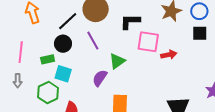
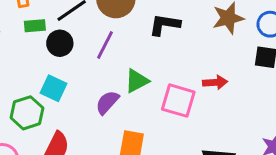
purple line: (93, 41) -> (105, 45), turned 48
pink square: (148, 42) -> (178, 101), moved
green rectangle: (48, 59) -> (35, 26), moved

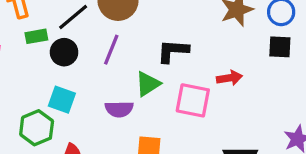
black L-shape: (165, 25) -> (173, 51), moved
purple semicircle: (107, 102) -> (119, 109), turned -128

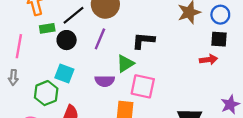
red arrow: (229, 78) -> (209, 60), moved
pink square: (193, 100) -> (143, 86), moved

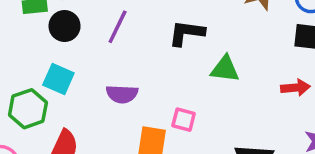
red arrow: (209, 60) -> (295, 88), moved
green triangle: (125, 64) -> (225, 69), moved, turned 36
pink square: (143, 86) -> (184, 120), moved, size x0.6

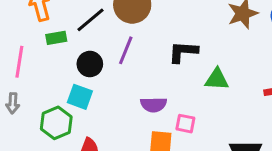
black circle: (65, 26) -> (90, 64), moved
purple semicircle: (122, 94) -> (154, 105), moved

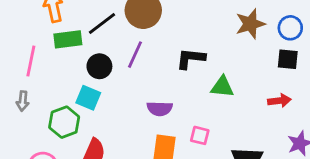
green rectangle: (56, 38) -> (68, 39), size x1.4
pink square: (185, 124) -> (200, 135), moved

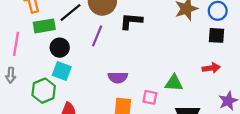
black L-shape: (191, 58) -> (131, 21), moved
black circle: (99, 66) -> (60, 48), moved
green triangle: (222, 87) -> (174, 83), moved

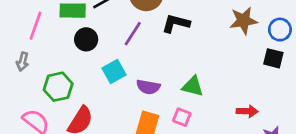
red arrow: (211, 68) -> (247, 111), moved
cyan square: (62, 71) -> (114, 71), moved, turned 30
green triangle: (174, 83) -> (193, 86), moved

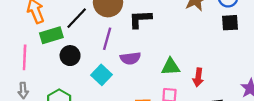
purple semicircle: (148, 87) -> (130, 58), moved
red arrow: (247, 111) -> (198, 77), moved, turned 114

